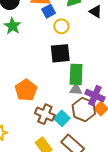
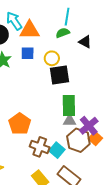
blue square: (49, 11) -> (28, 53), moved, turned 32
black square: (60, 53) -> (60, 75), moved
purple cross: (95, 96) -> (89, 126), turned 30

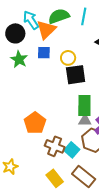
orange triangle: (30, 30) -> (46, 30), turned -45
green semicircle: (63, 33) -> (59, 16), moved, size x1.5

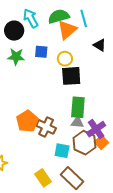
cyan line: (84, 16) -> (84, 18), turned -30
orange triangle: (46, 30) -> (67, 30), moved
green star: (19, 59) -> (16, 57), turned -30
brown cross: (55, 146) -> (46, 127), moved
cyan square: (72, 150) -> (62, 151), turned -35

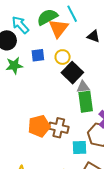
black square: (71, 76) -> (72, 73), turned -30
orange pentagon: (27, 121) -> (39, 126), turned 30
gray triangle: (77, 122) -> (83, 87), moved

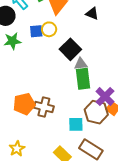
yellow circle: (63, 57) -> (49, 29), moved
orange pentagon: (39, 126) -> (24, 104), moved
brown cross: (59, 128) -> (44, 107), moved

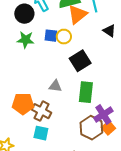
gray triangle: (81, 64) -> (55, 86), moved
cyan square: (76, 124) -> (41, 133), moved

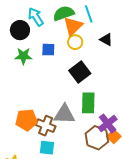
yellow circle: (64, 37) -> (75, 42), moved
gray triangle: (55, 86) -> (64, 114), moved, size x1.6

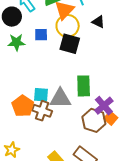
yellow circle: (75, 42) -> (68, 26), size x1.5
black square: (80, 72) -> (70, 44), moved, turned -35
orange pentagon: (27, 120) -> (23, 106), turned -30
cyan square: (47, 148) -> (41, 95), moved

